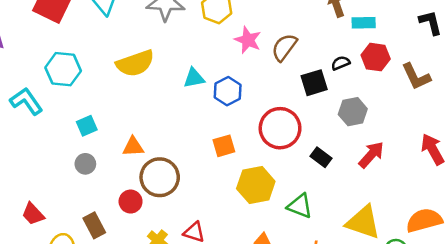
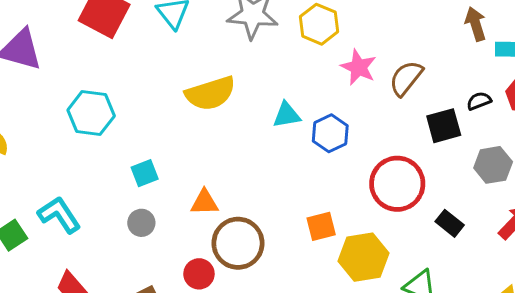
cyan hexagon: (63, 69) -> (91, 113), moved
cyan L-shape: (26, 101) -> (59, 215), moved
orange square: (224, 146) -> (321, 226), moved

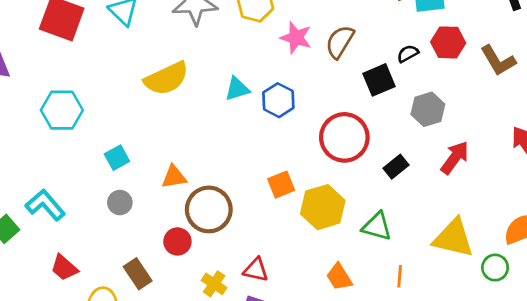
black rectangle: (450, 223) -> (396, 167), turned -70

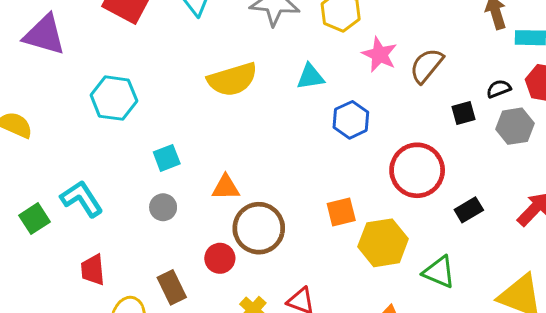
black square: (379, 80) -> (463, 113), size x0.7
cyan triangle: (237, 89) -> (310, 77), moved
gray hexagon: (428, 109) -> (515, 126), moved
red trapezoid: (64, 268) -> (93, 270), turned 36

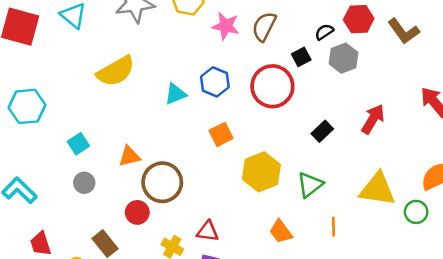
cyan triangle: (310, 77) -> (175, 94), moved
red circle: (417, 170) -> (272, 86), moved
orange square: (341, 212) -> (221, 134), moved
green triangle: (439, 272) -> (310, 185), turned -48

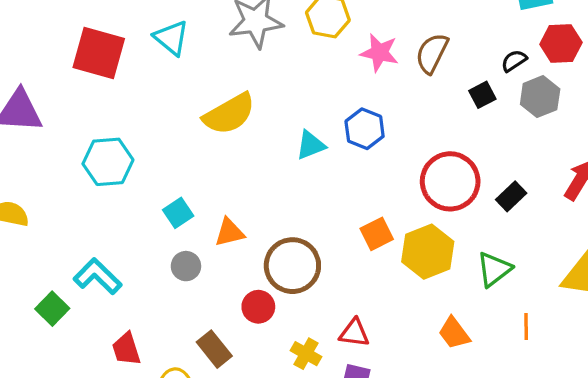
red circle: (272, 86) -> (450, 181), moved
orange square: (221, 134) -> (377, 234), moved
orange triangle: (129, 156) -> (229, 232), moved

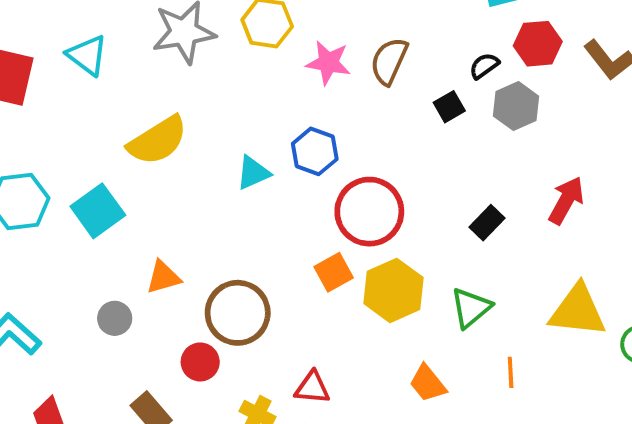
red circle: (450, 181) -> (369, 212), moved
cyan square: (178, 213) -> (98, 211), moved, size x1.5

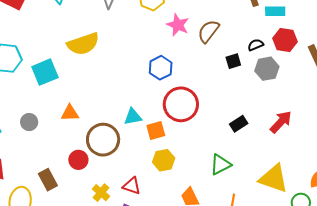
cyan triangle: (253, 173) -> (133, 117), moved
yellow hexagon: (393, 290) -> (164, 160), moved, size x0.7
gray circle: (115, 318) -> (29, 122), moved

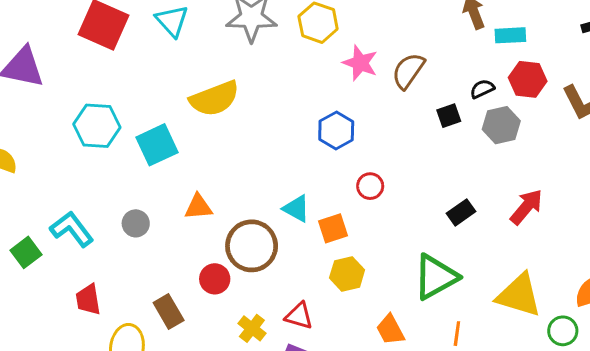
red circle: (181, 104) -> (370, 186), size x0.5
cyan triangle: (133, 117) -> (296, 209), turned 42
green triangle: (220, 164) -> (436, 277), size x1.4

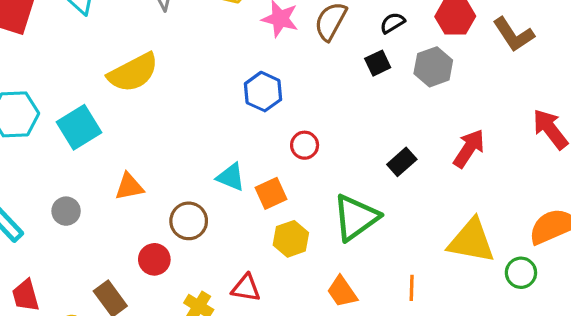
black semicircle: (482, 89) -> (392, 23), moved
brown circle: (252, 246) -> (189, 221), size x0.7
green triangle: (436, 277) -> (356, 218), moved

